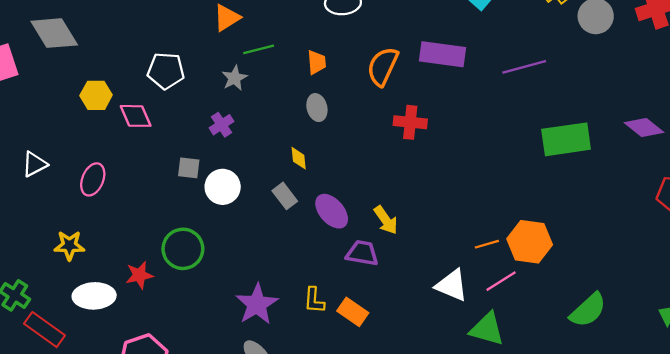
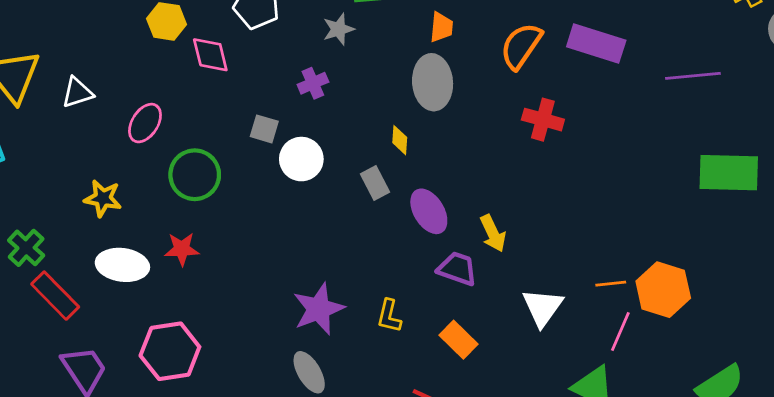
gray ellipse: (317, 108) -> (433, 82), size x1.6
green circle: (183, 249) -> (195, 175), moved
pink line: (501, 281) -> (620, 332), turned -44
white triangle: (452, 285) -> (543, 307), moved, turned 33
orange rectangle: (353, 312) -> (459, 340), moved

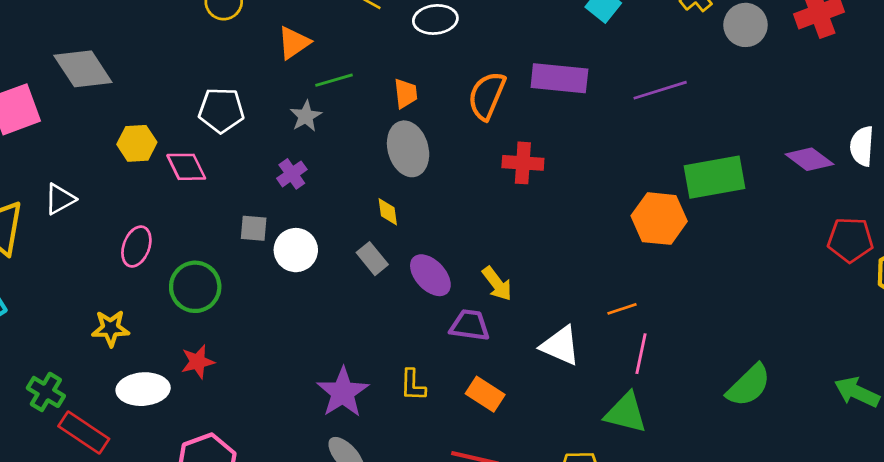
white triangle: (77, 92) -> (60, 199), moved
orange hexagon: (663, 290) -> (659, 219), moved
white triangle: (543, 307) -> (560, 346), turned -30

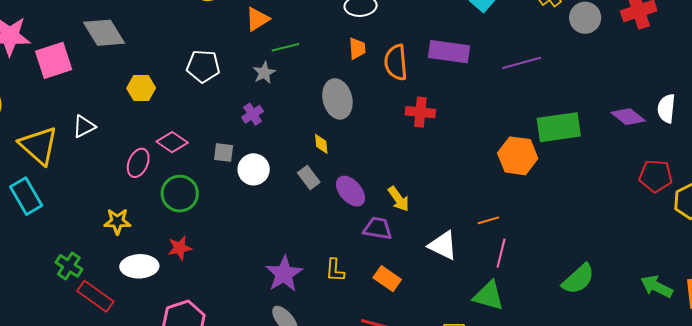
orange trapezoid: (406, 93) -> (357, 49), moved
orange semicircle: (487, 96) -> (396, 62), turned -30
pink diamond: (186, 167) -> (172, 142), moved, turned -32

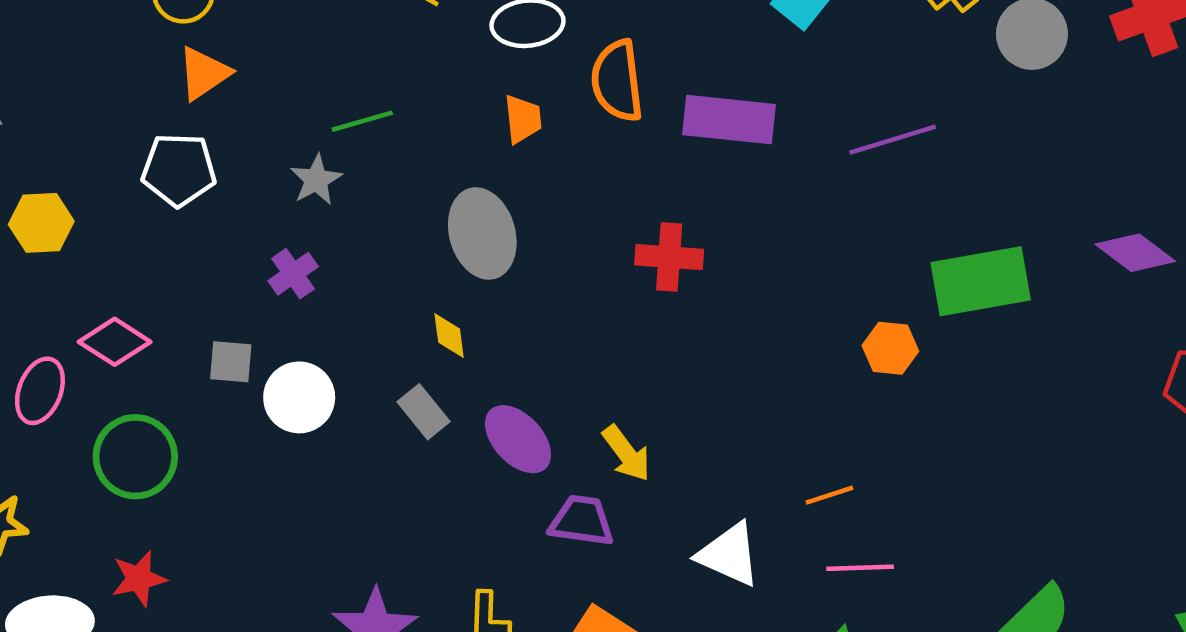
orange triangle: (257, 19) -> (204, 73), moved
orange semicircle: (396, 62) -> (617, 81), moved
orange hexagon: (518, 156) -> (890, 348), size x0.6
pink line: (501, 253) -> (860, 568), turned 76

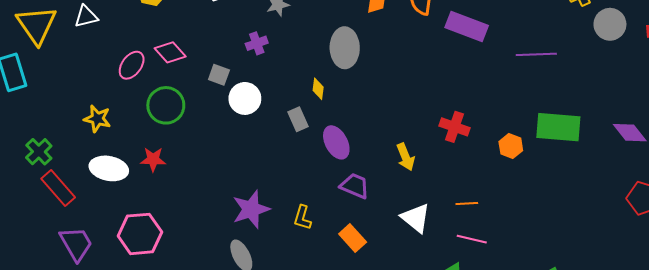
red cross: (669, 257) -> (454, 127), moved
yellow arrow: (626, 453) -> (406, 157), moved

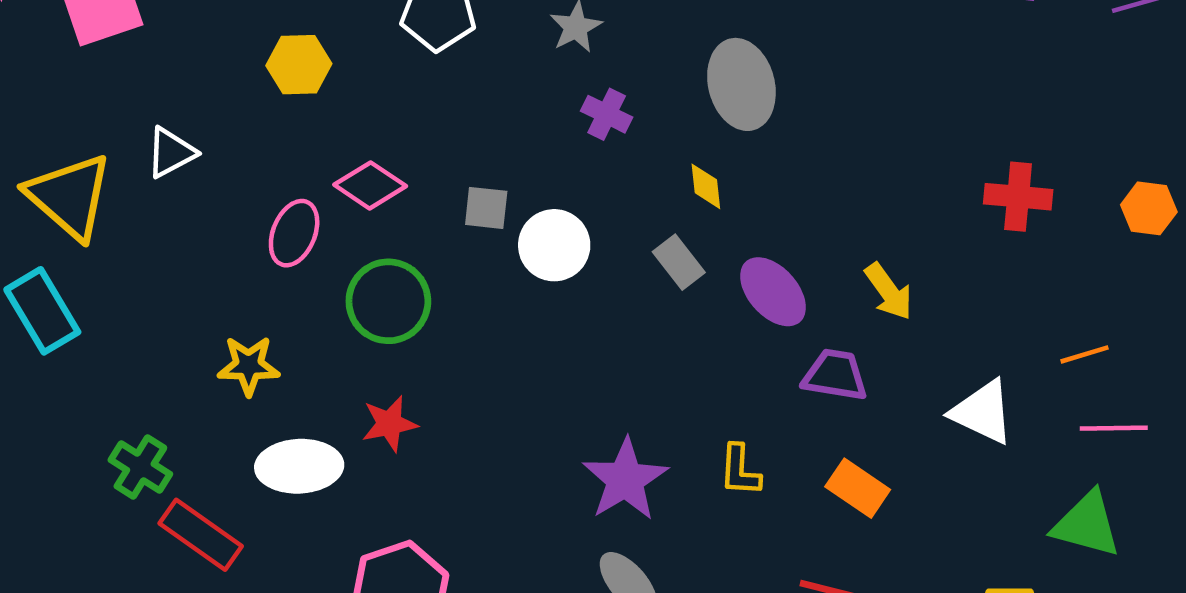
purple cross: (257, 43) -> (607, 114), moved, turned -30
yellow arrow: (406, 157) -> (889, 292), moved

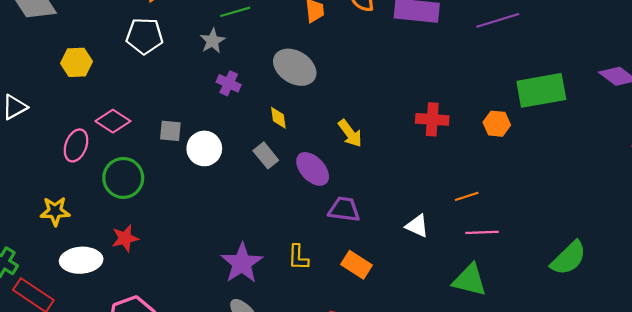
gray ellipse: (741, 84) -> (295, 67), turned -42
yellow arrow: (889, 292) -> (350, 133), moved
white triangle: (982, 412) -> (417, 226), size x0.7

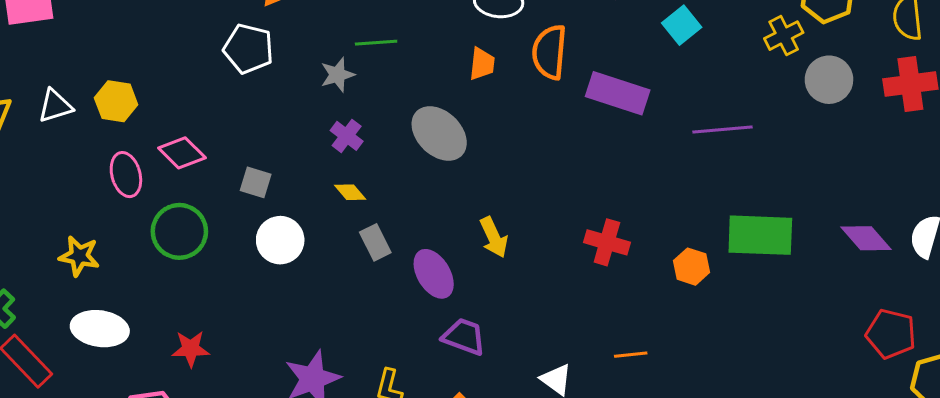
yellow hexagon: (77, 62) -> (116, 101), moved
yellow diamond: (278, 118) -> (350, 192), moved, turned -45
pink ellipse: (76, 145) -> (126, 175), turned -48
white circle: (204, 148) -> (280, 240), moved
red star: (125, 238) -> (191, 349), moved

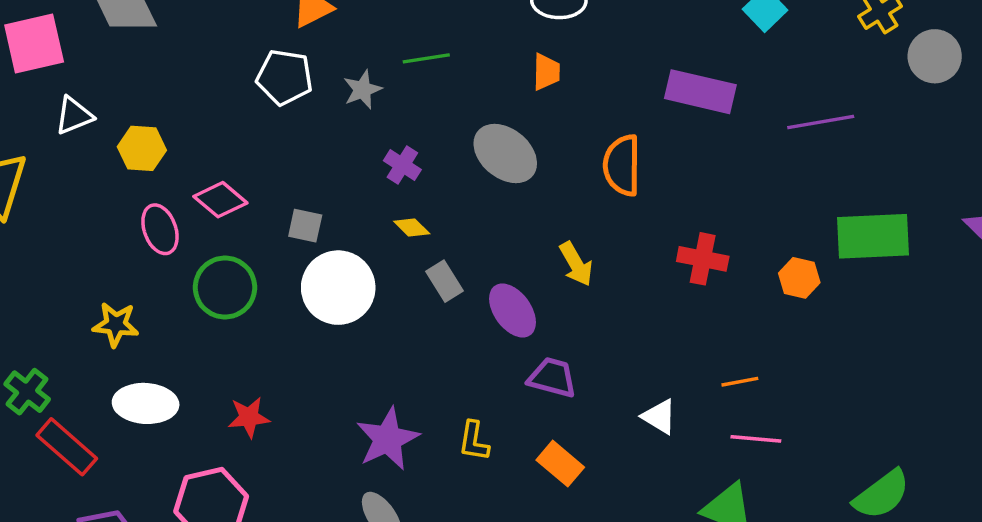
orange semicircle: (549, 52) -> (622, 165), moved
gray star: (337, 75) -> (362, 90), moved
white triangle: (55, 106) -> (74, 116), moved
white circle: (280, 240) -> (338, 288), size x1.4

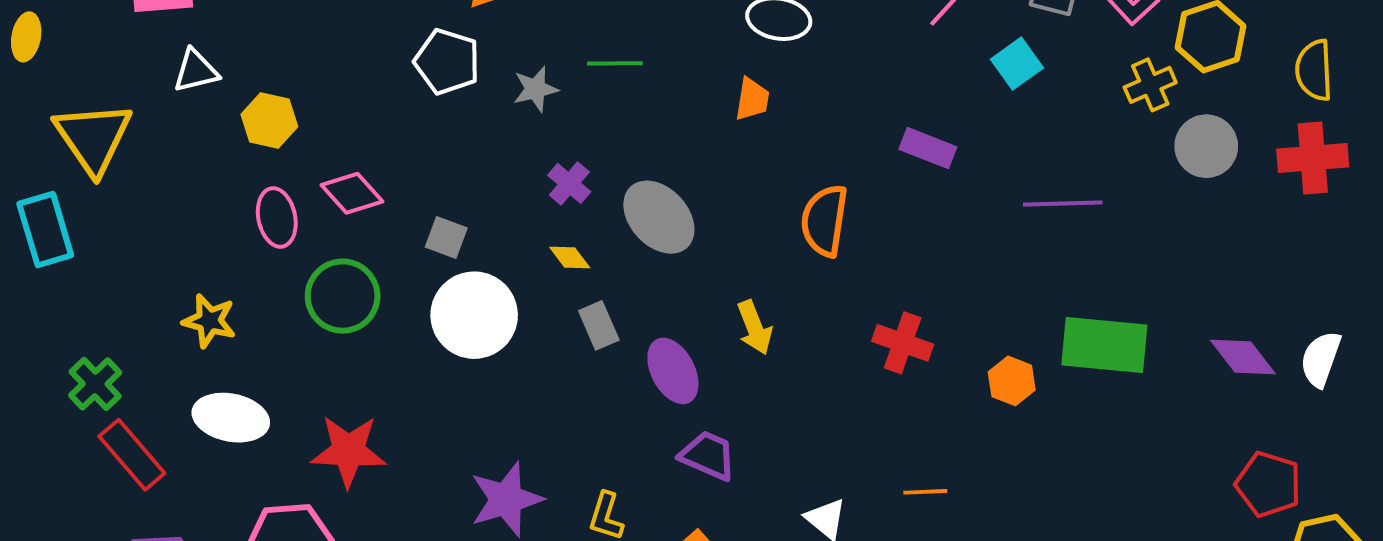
purple rectangle: (700, 92) -> (928, 148), size x0.7
gray ellipse: (505, 153) -> (659, 217), moved
red star: (249, 417) -> (348, 451), size x1.5

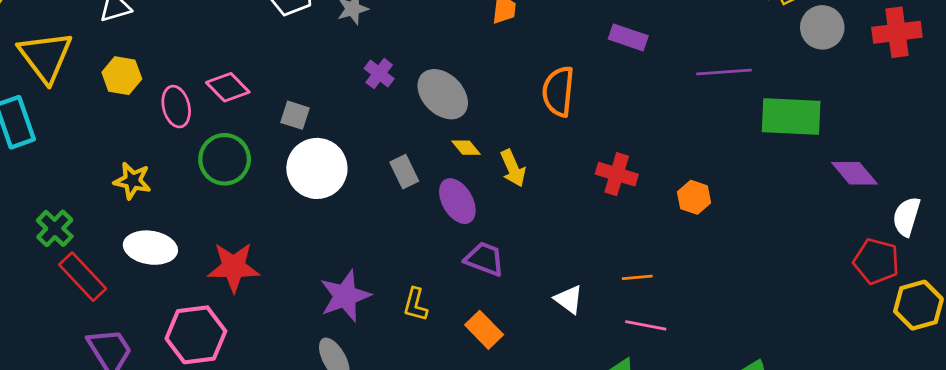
yellow hexagon: (269, 121) -> (122, 76), moved
yellow diamond: (570, 258) -> (466, 148), moved
green rectangle: (1104, 345) -> (791, 117), moved
white semicircle: (1321, 359) -> (906, 217), moved

